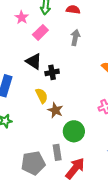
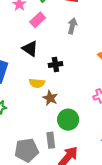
black cross: (52, 72) -> (55, 64), moved
yellow semicircle: (42, 96) -> (37, 83), turned 119

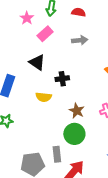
gray arrow: (72, 26) -> (80, 40), turned 70
brown star: (50, 98) -> (77, 111), moved

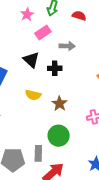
gray arrow: (80, 40) -> (67, 46), moved
black cross: (62, 79) -> (55, 68), moved
brown star: (77, 111) -> (60, 104), moved

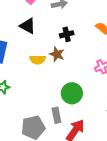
black cross: (55, 68) -> (67, 34), moved
brown star: (60, 104) -> (57, 54), moved

